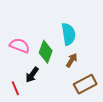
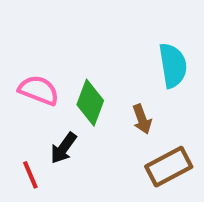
cyan semicircle: (69, 34) -> (173, 65), moved
brown arrow: (72, 60) -> (142, 119), turned 128

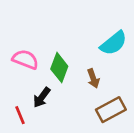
cyan semicircle: (173, 65) -> (114, 43), turned 60

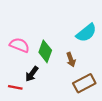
red line: (20, 115) -> (15, 87), turned -56

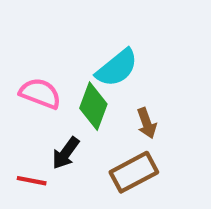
cyan semicircle: (86, 33) -> (117, 68), moved
brown rectangle: (84, 83) -> (134, 172), moved

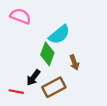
pink semicircle: (40, 93) -> (20, 16), moved
brown rectangle: (134, 172) -> (54, 87), moved

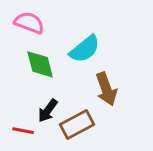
green diamond: (47, 54) -> (40, 64), moved, turned -35
brown arrow: (74, 62) -> (106, 89), size x1.5

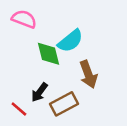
green diamond: (40, 64) -> (49, 54), moved
red line: (23, 131) -> (19, 109), turned 30

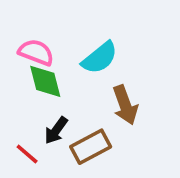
pink semicircle: (24, 19) -> (36, 52), moved
green diamond: (49, 54) -> (45, 81), moved

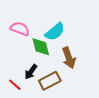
green diamond: (45, 81) -> (41, 47), moved

